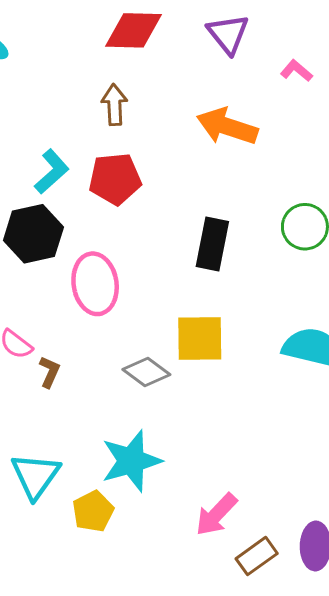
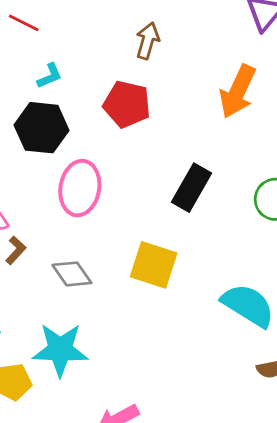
orange arrow: (227, 126) -> (238, 91), turned -102
cyan L-shape: (52, 172) -> (50, 76), moved, size x0.7
gray diamond: (146, 372) -> (72, 274), moved

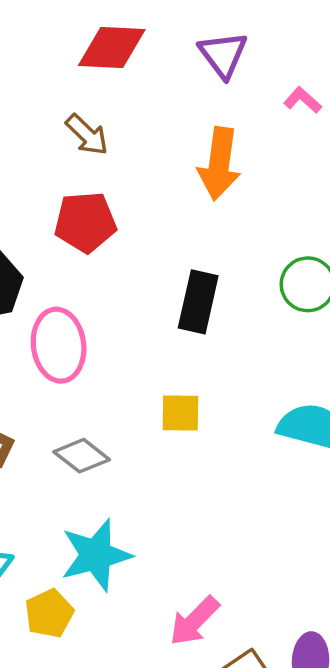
brown arrow: (148, 41) -> (87, 135), turned 135
yellow square: (154, 265) -> (180, 413), size x0.7

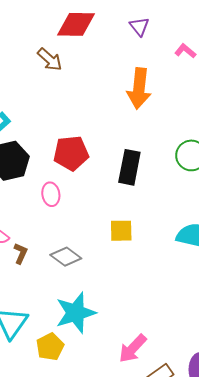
purple triangle: (223, 55) -> (139, 26), size x0.7
brown arrow: (87, 135) -> (50, 59), moved
red pentagon: (85, 222) -> (71, 153), moved
pink ellipse: (59, 345) -> (51, 194), size x0.6

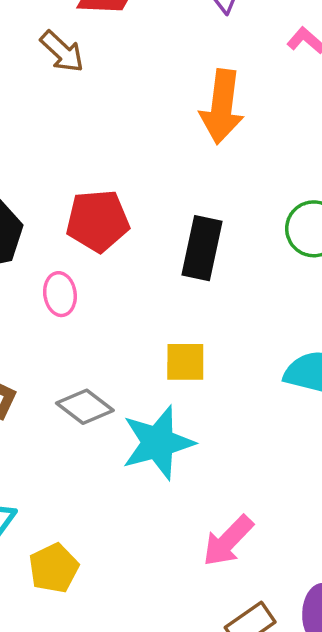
cyan star: (76, 313) -> (158, 443), moved
pink arrow: (133, 349) -> (228, 541), moved

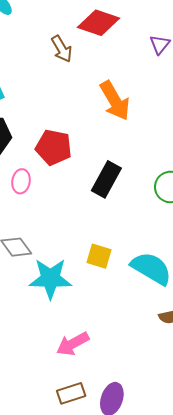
orange arrow: (222, 107) -> (115, 101), moved, turned -54
yellow square: (185, 362) -> (99, 256), moved

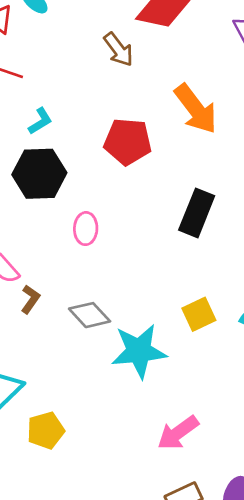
red pentagon: (54, 147) -> (128, 142), moved
yellow square: (99, 256) -> (199, 314), turned -35

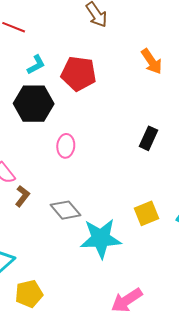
orange arrow: (196, 109) -> (152, 61), size x0.7
red pentagon: (128, 142) -> (79, 74), moved
black rectangle: (197, 213) -> (148, 138), size x0.7

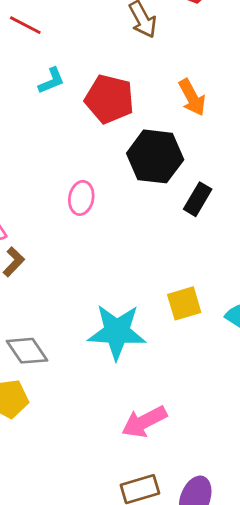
orange arrow: (152, 61) -> (192, 97), moved
black hexagon: (34, 104) -> (155, 156), moved
gray diamond: (66, 210) -> (27, 351), moved

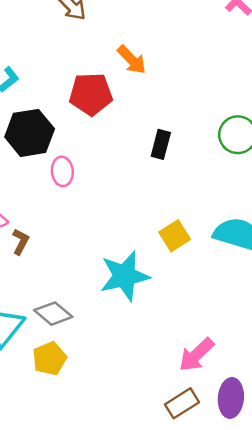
red pentagon: (109, 99) -> (91, 94), moved
black hexagon: (155, 156) -> (30, 133), moved
pink arrow: (144, 422) -> (196, 355), moved

